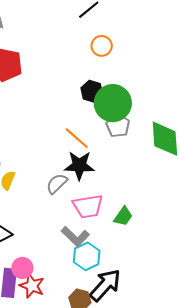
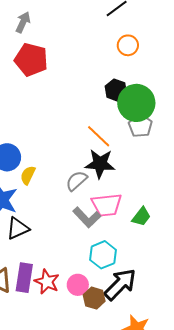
gray L-shape: (75, 236) -> (87, 217), moved
pink circle: (22, 268) -> (78, 285), moved

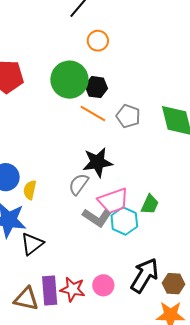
green circle: (136, 103) -> (69, 80), moved
orange line: (99, 136) -> (93, 114), moved
cyan hexagon: (103, 255) -> (124, 221), moved
brown hexagon: (94, 298) -> (173, 284), moved

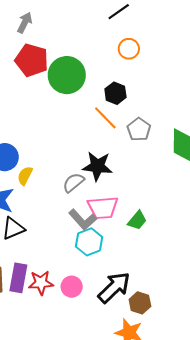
green circle: (69, 80) -> (67, 75), moved
cyan hexagon: (124, 221) -> (89, 242), moved
red star: (73, 289) -> (41, 283), turned -30

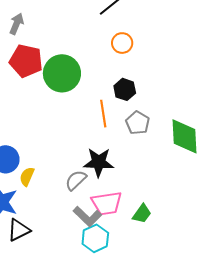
black hexagon: (115, 93) -> (125, 89), moved
orange line: (105, 118) -> (103, 114), turned 40

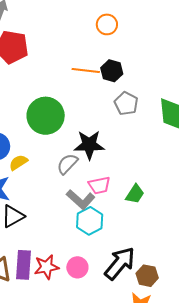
green circle: (62, 73) -> (46, 116), moved
orange line: (103, 114) -> (86, 71), moved, turned -72
yellow semicircle: (27, 176) -> (18, 162), turned 36
pink trapezoid: (107, 203) -> (99, 185), size x0.7

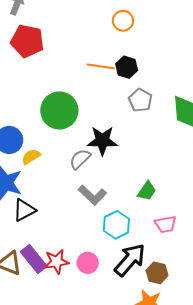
pink trapezoid: (99, 185) -> (166, 224), moved
cyan hexagon: (90, 221) -> (116, 225), moved
purple rectangle: (24, 265) -> (34, 259), turned -44

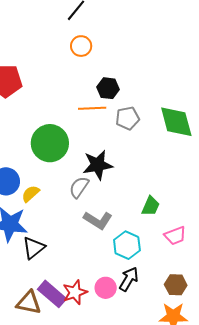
orange circle: (123, 21) -> (81, 46), moved
orange line: (101, 66) -> (92, 108), moved
gray pentagon: (140, 100) -> (128, 118), turned -30
black arrow: (130, 260) -> (129, 279), moved, size x0.7

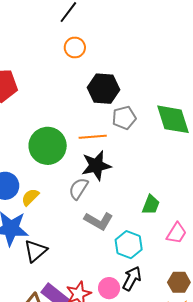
black hexagon: (108, 88) -> (103, 89), size x1.4
orange line: (92, 108) -> (93, 137), moved
pink trapezoid: (175, 236) -> (176, 233), turned -35

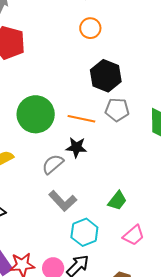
black star: (96, 166) -> (76, 147), size x0.7

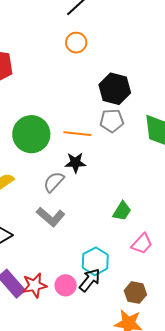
black hexagon: (106, 76) -> (115, 89), moved
gray L-shape: (63, 201) -> (51, 217), moved
cyan hexagon: (84, 232) -> (95, 261), moved

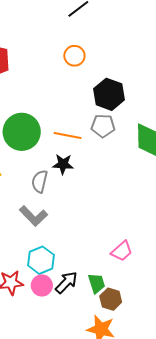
orange circle: (76, 43) -> (74, 56), moved
gray semicircle: (54, 182) -> (40, 181), turned -35
green trapezoid: (122, 211) -> (97, 283), moved, turned -55
cyan hexagon: (95, 261) -> (41, 260), moved

